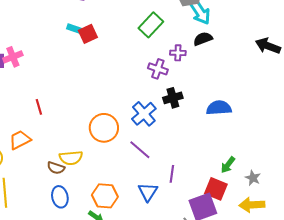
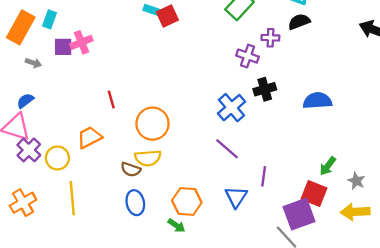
orange circle: (104, 128) -> (152, 124), moved

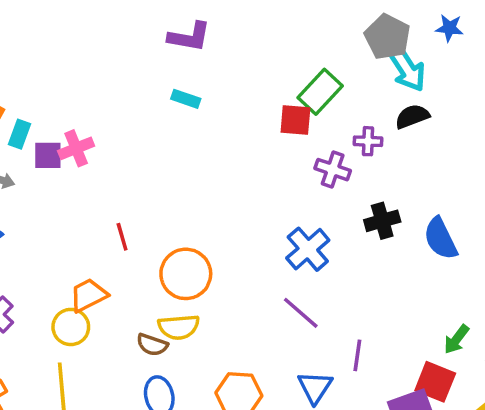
red square: (167, 16) -> (295, 120), moved, turned 30
cyan rectangle: (49, 19) -> (19, 134), moved
black cross: (265, 89) -> (382, 221), moved
blue semicircle: (317, 101) -> (441, 239), turned -112
yellow circle: (57, 158) -> (71, 327), moved

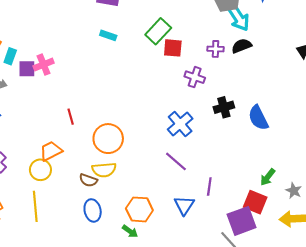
green rectangle: (320, 92) -> (158, 31), moved
purple cross: (368, 141) -> (216, 49), moved

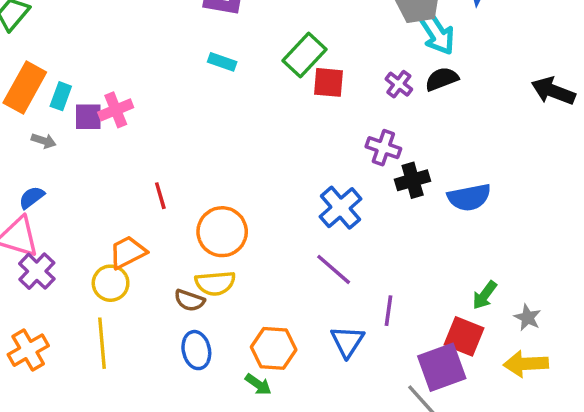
purple cross: (216, 49) -> (399, 84), turned 35
purple cross: (195, 77) -> (383, 148), moved
blue semicircle: (258, 118) -> (469, 197), turned -75

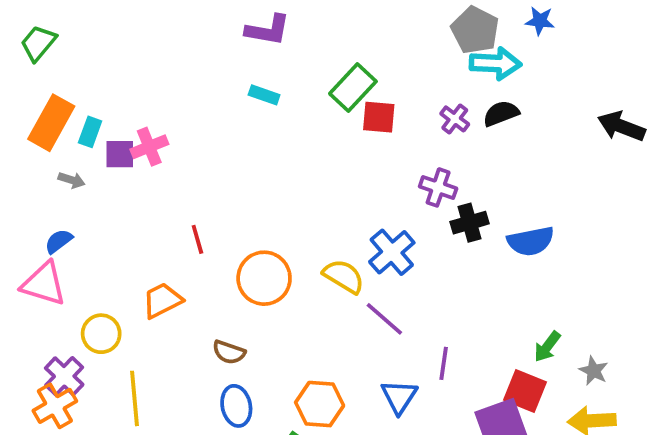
cyan arrow: (437, 33) -> (495, 63), turned -54
purple cross: (37, 271) -> (64, 376), moved
yellow circle: (111, 283) -> (101, 334), moved
yellow semicircle: (215, 283) -> (344, 276), moved, turned -144

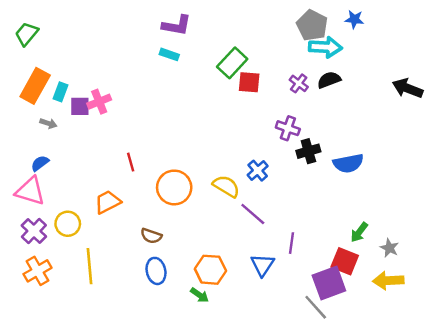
cyan rectangle: (264, 95) -> (169, 54), moved
blue cross: (392, 252) -> (258, 171), size x0.7
purple cross: (64, 376) -> (34, 231), moved

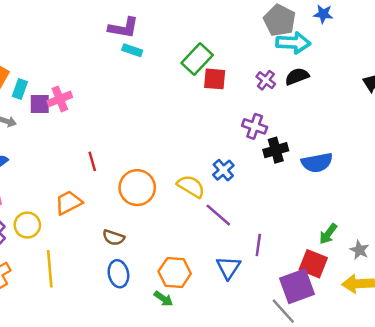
purple L-shape: (177, 25) -> (123, 28), moved

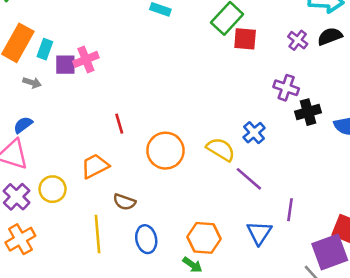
brown semicircle: (113, 238) -> (124, 202), moved
yellow line: (50, 269) -> (97, 234), moved

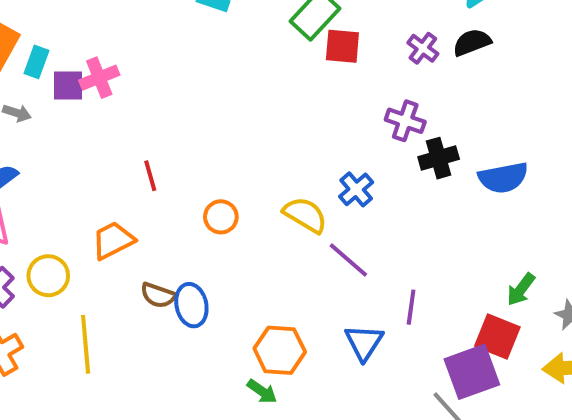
orange circle: (165, 151) -> (221, 217), size x0.6
yellow line: (97, 234) -> (86, 344), moved
blue ellipse: (146, 239) -> (191, 305), moved

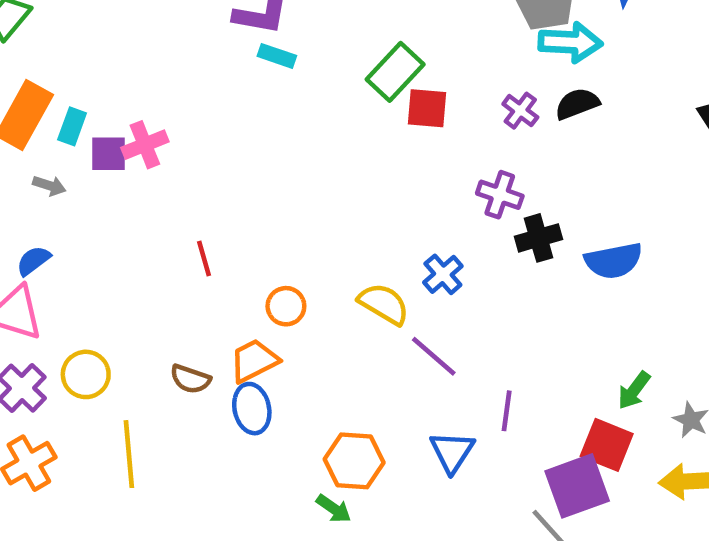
orange trapezoid: (113, 240) -> (254, 361), moved
brown semicircle: (158, 295) -> (190, 379), moved

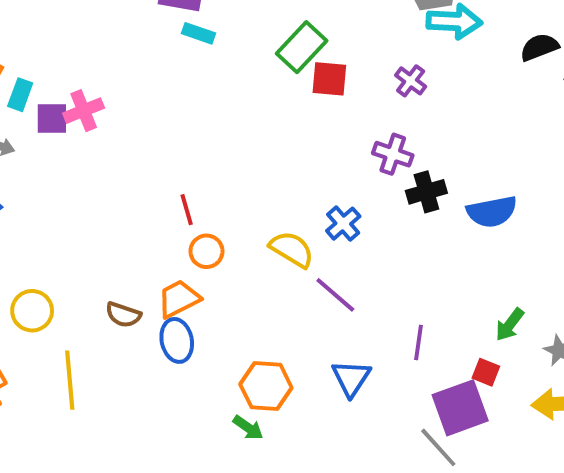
black semicircle: (577, 104) -> (539, 47), moved
red line: (204, 258) -> (187, 210), moved
purple line: (507, 411) -> (418, 342), moved
red square: (607, 445) -> (486, 372), size x0.6

